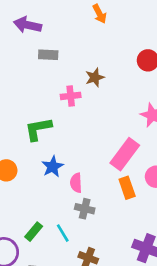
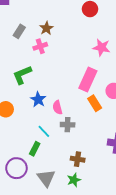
gray rectangle: (48, 55) -> (19, 31), moved, turned -48
brown star: (95, 77) -> (46, 28), moved
cyan line: (63, 233) -> (44, 131), moved

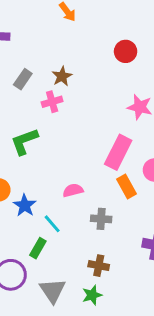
blue star: (38, 99) -> (25, 205), moved
pink semicircle: (57, 107) -> (73, 190), turned 88
gray cross: (68, 125) -> (101, 219), moved

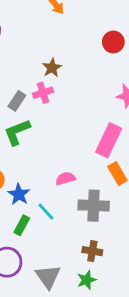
gray rectangle: (23, 79) -> (17, 101), moved
gray cross: (101, 219) -> (94, 206), size x1.5
green rectangle: (38, 248) -> (22, 225), moved

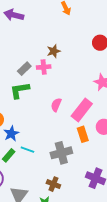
pink semicircle: (65, 178) -> (56, 105), moved, turned -64
gray cross: (94, 206) -> (61, 153), turned -30
cyan line: (46, 212) -> (27, 150), turned -40

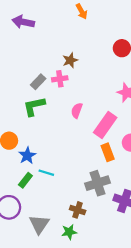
pink semicircle: (56, 105) -> (77, 111), moved
gray cross: (61, 153) -> (98, 183), moved

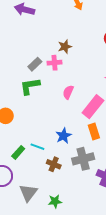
blue star: (27, 156) -> (64, 136), moved
brown cross: (78, 210) -> (54, 164), moved

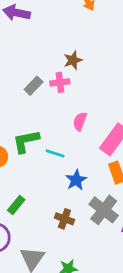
green L-shape: (30, 86) -> (26, 141), moved
cyan line: (37, 147) -> (55, 153), moved
gray cross: (83, 159) -> (104, 210), turned -35

